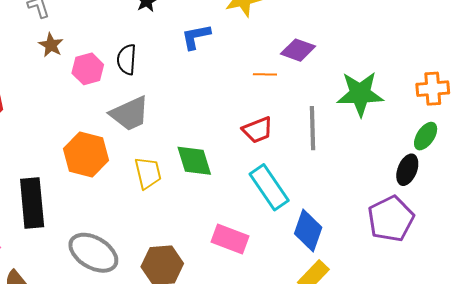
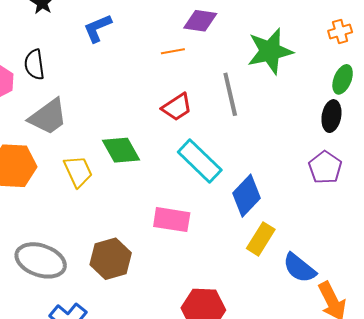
orange cross: (433, 89) -> (340, 31), size x0.7
purple pentagon: (391, 219) -> (325, 167), size x0.7
blue diamond: (308, 231) -> (247, 196), turned 36

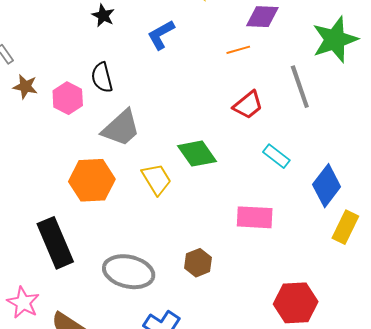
cyan rectangle: (200, 161) -> (276, 156), size x0.6
brown hexagon: (111, 259) -> (198, 263), size x0.7

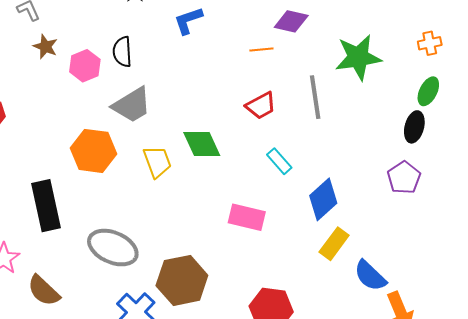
brown hexagon: (198, 263) -> (182, 280), moved, size x1.8

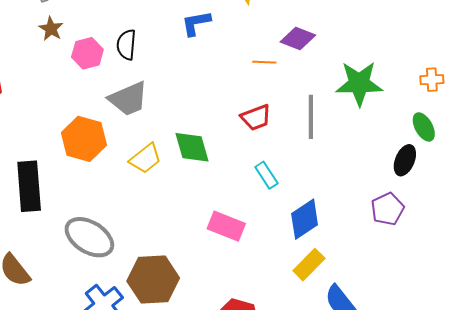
green ellipse: (428, 91) -> (424, 127), turned -64
yellow trapezoid: (157, 162) -> (145, 159), turned 64

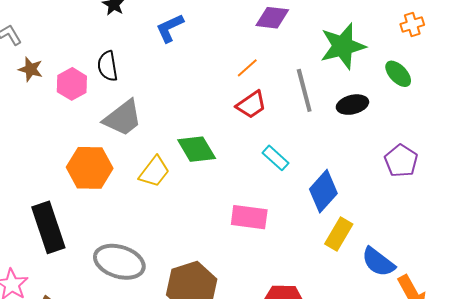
orange line: (264, 62) -> (247, 68), moved, turned -30
green ellipse: (424, 127) -> (398, 74), moved
black ellipse: (405, 160) -> (352, 105), moved, turned 68

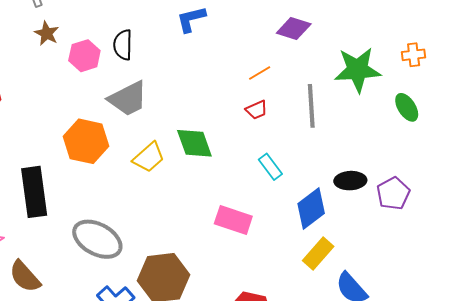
orange cross: (412, 25) -> (414, 55), moved
red trapezoid: (251, 105) -> (257, 110), size x0.7
black ellipse: (352, 105) -> (350, 181), moved

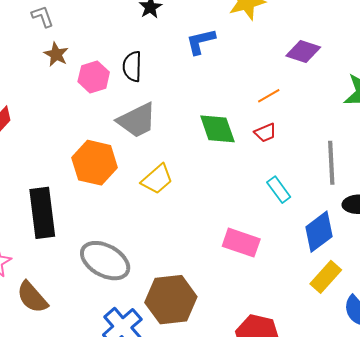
gray line: (311, 106) -> (331, 163), moved
green diamond: (194, 143) -> (217, 129), moved

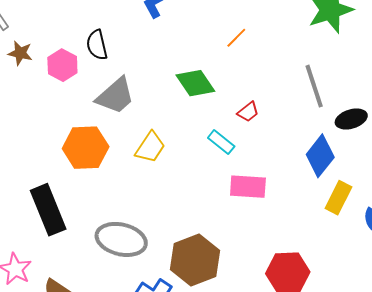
red trapezoid: (265, 133) -> (248, 112), moved
cyan rectangle: (279, 190) -> (221, 142), moved

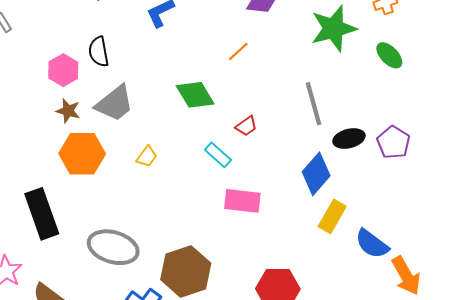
brown star: (20, 53) -> (68, 111), moved
yellow trapezoid: (150, 147) -> (147, 157), size x0.7

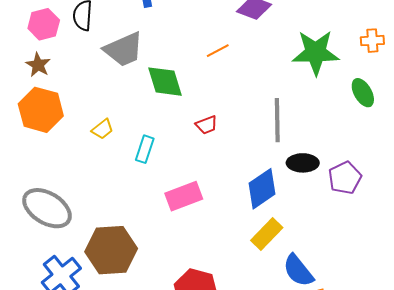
gray trapezoid: (115, 103) -> (124, 49), moved
cyan rectangle: (218, 155) -> (145, 149), moved, turned 52
pink rectangle: (242, 201) -> (184, 196), turned -42

